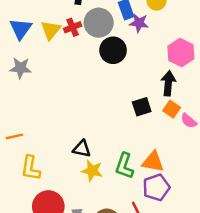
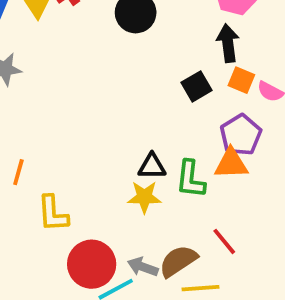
orange line: (14, 136) -> (18, 172), turned -49
black triangle: (82, 149) -> (152, 166), moved
purple pentagon: (156, 187) -> (241, 135), moved

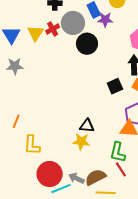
green L-shape: (190, 179) -> (118, 152), moved

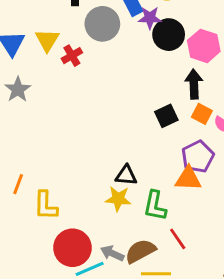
red cross: (53, 29) -> (72, 56), moved
black circle: (87, 44) -> (169, 35), moved
gray star: (15, 66) -> (18, 89), turned -30
orange line: (16, 121) -> (18, 184), moved
green L-shape: (118, 152) -> (155, 206), moved

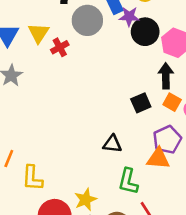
black triangle: (126, 175) -> (112, 144), moved
yellow star: (118, 199) -> (86, 200), moved, turned -30

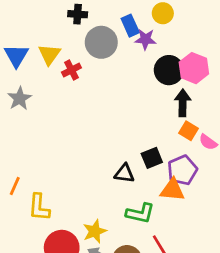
black circle: (145, 32) -> (169, 70), moved
black square: (141, 103) -> (152, 158), moved
green L-shape: (128, 181) -> (140, 213), turned -92

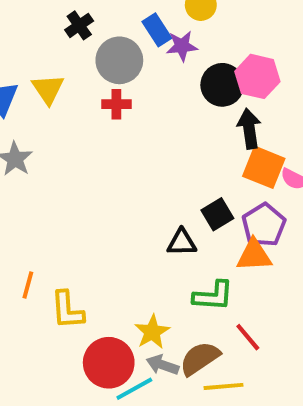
black cross: (78, 14) -> (79, 25), turned -30
red cross: (71, 70) -> (116, 104), moved, turned 36
orange square: (188, 131) -> (264, 167), size x1.5

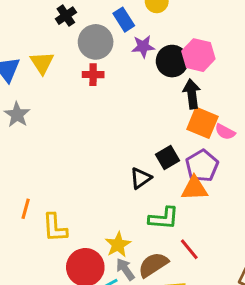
purple star: (182, 46) -> (143, 46), moved
black triangle: (182, 243) -> (141, 178), turned -35
gray arrow: (162, 365) -> (125, 269), turned 35

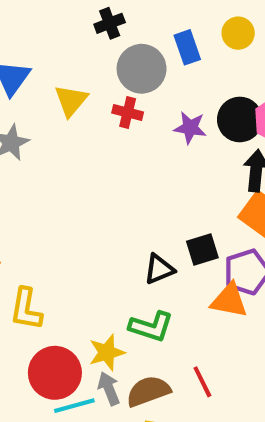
purple star: (143, 46) -> (190, 128), moved
yellow triangle: (42, 63) -> (71, 101), moved
green L-shape: (164, 218) -> (151, 327), moved

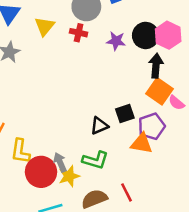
red circle: (55, 373) -> (41, 172), moved
gray arrow: (109, 389) -> (60, 162), moved

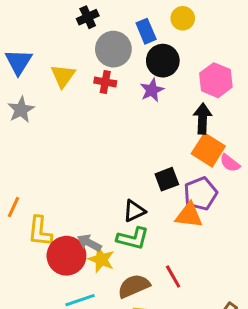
black circle: (146, 35) -> (163, 61), moved
purple star: (116, 41) -> (152, 90), turned -30
black triangle: (99, 126) -> (134, 211), moved
gray arrow: (60, 162) -> (89, 243), turned -36
yellow star: (69, 176) -> (101, 259), turned -30

